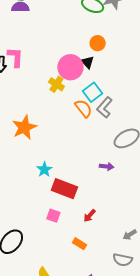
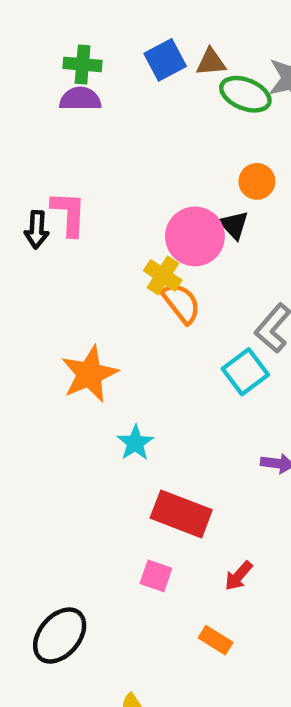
cyan square: (93, 92) -> (245, 372), moved
orange semicircle: (84, 108) -> (181, 303), moved
cyan star: (44, 170) -> (135, 443), moved

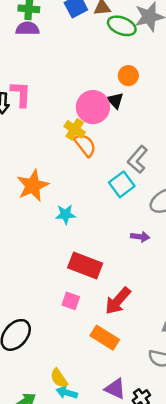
cyan star: (135, 443) -> (65, 214), moved, turned 30
red arrow: (239, 576) -> (118, 301), size x1.6
orange rectangle: (216, 640) -> (105, 338), size x1.5

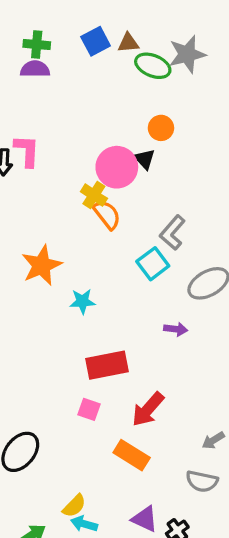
red rectangle: (85, 266) -> (107, 365), turned -32
yellow semicircle: (59, 378) -> (74, 506), turned -102

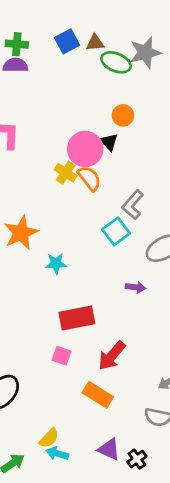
orange semicircle: (107, 215) -> (89, 178), moved

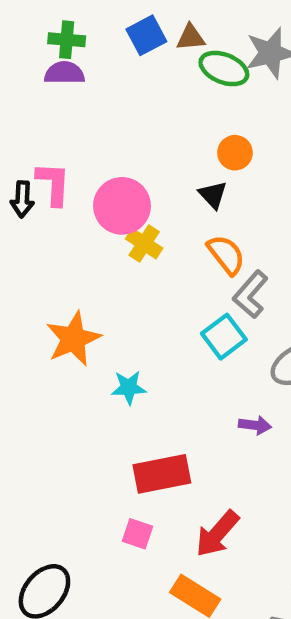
pink circle: (85, 149) -> (122, 206), moved
orange semicircle: (89, 178) -> (226, 255), moved

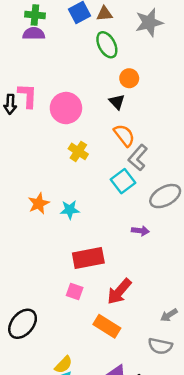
green ellipse: (224, 69) -> (107, 45), moved, turned 40
yellow cross: (144, 244) -> (78, 151), moved
orange star: (73, 339) -> (39, 203), moved, size x0.7

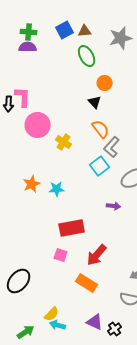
pink circle: (66, 108) -> (38, 125), moved

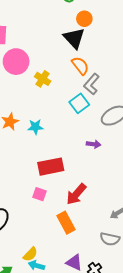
black triangle: (95, 102) -> (74, 38), size x1.6
orange rectangle: (87, 283) -> (66, 223), turned 30

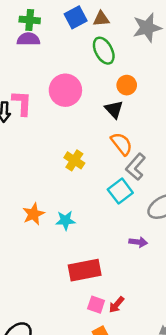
black triangle: (74, 38) -> (114, 109), size x0.7
pink circle: (16, 62) -> (65, 90), moved
pink square: (39, 194) -> (96, 305), moved
red arrow: (76, 194) -> (116, 305), size x0.6

